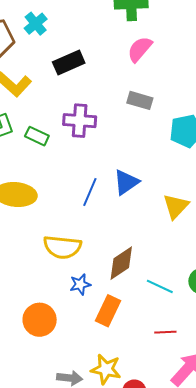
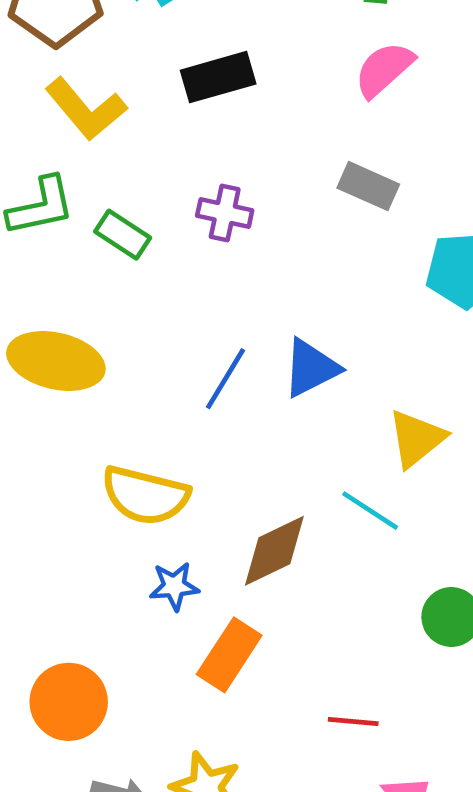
purple cross: (80, 121) -> (225, 213), size x0.7
cyan line: (160, 286) -> (370, 511), moved
orange circle: (40, 320) -> (69, 702), moved

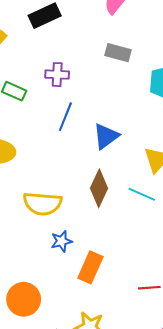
blue line: (225, 379) -> (65, 117), moved
brown diamond: (274, 551) -> (99, 188), moved, turned -30

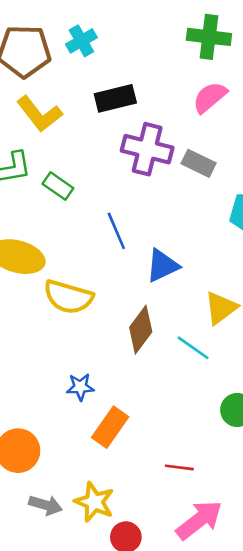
purple cross: (57, 75) -> (147, 149), moved, size x1.6
blue line: (65, 117) -> (116, 231), turned -56
yellow semicircle: (42, 204) -> (68, 297), moved

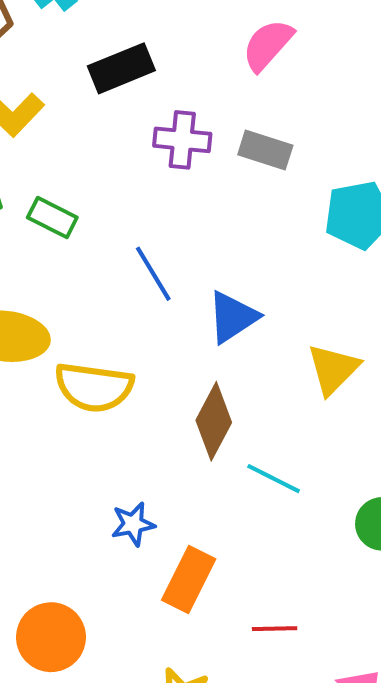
purple cross: (147, 149) -> (182, 140), size x0.7
cyan line: (193, 348) -> (274, 479), moved
red line: (179, 467) -> (275, 629), moved

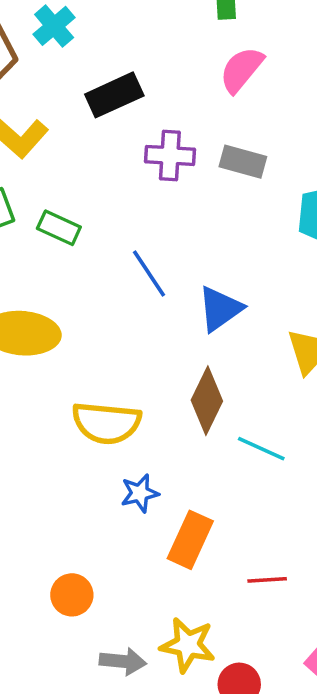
yellow semicircle: (94, 387) -> (106, 423), moved
orange circle: (51, 637) -> (72, 595), size x0.7

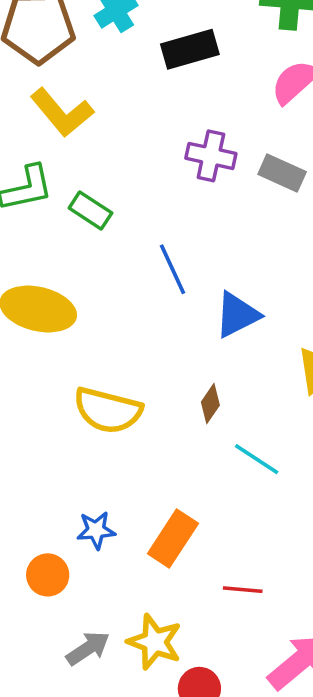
black rectangle: (114, 95) -> (190, 49), moved
brown diamond: (207, 401) -> (210, 404), size x0.6
blue star: (140, 493) -> (96, 530), moved
gray arrow: (123, 661) -> (88, 648), turned -48

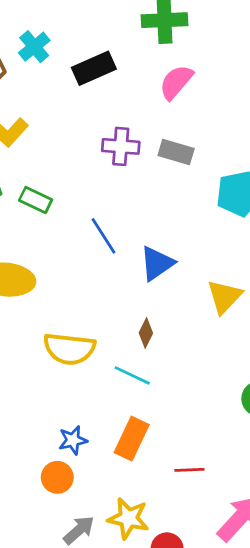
cyan line: (257, 459) -> (132, 375), moved
orange circle: (48, 575) -> (57, 477), moved

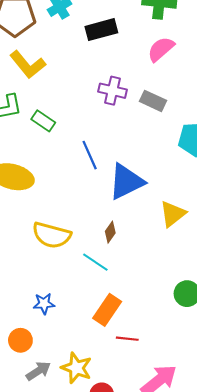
blue triangle: (157, 263) -> (126, 182), size x1.4
orange rectangle: (132, 439) -> (107, 310), moved
orange circle: (57, 477) -> (20, 340), moved

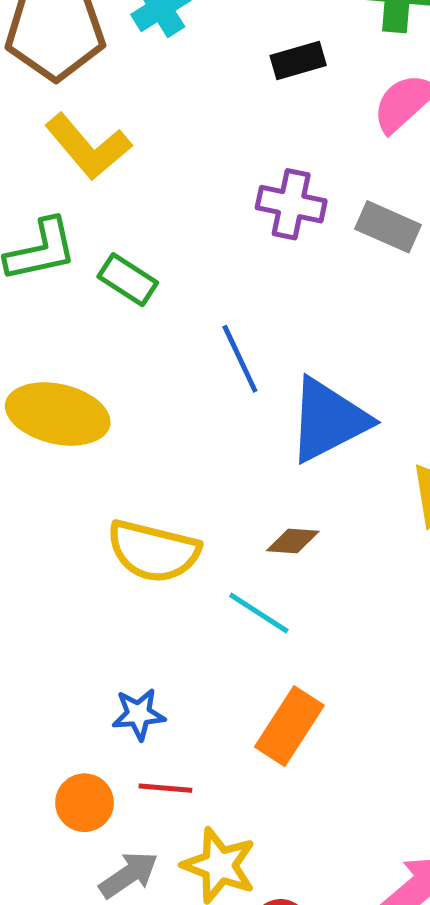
black rectangle: (101, 30) -> (298, 61), moved, size x0.7
brown diamond: (110, 232) -> (293, 541), turned 60
red line: (127, 339) -> (165, 788), moved

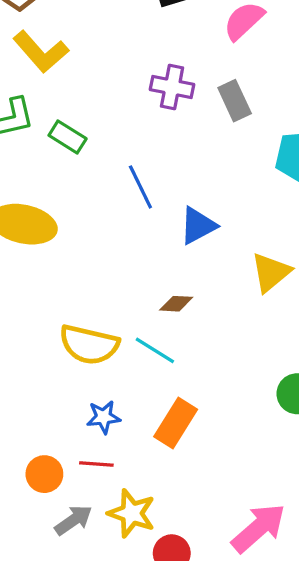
gray rectangle: (388, 227) -> (235, 101), turned 42
blue triangle: (328, 420) -> (198, 226), size x0.7
yellow semicircle: (153, 551) -> (89, 345), moved
blue star: (139, 714) -> (103, 417), moved

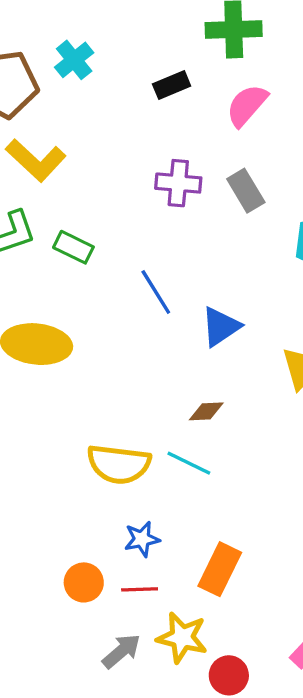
orange rectangle: (176, 423) -> (220, 569), moved
orange circle: (44, 474) -> (84, 582), moved

